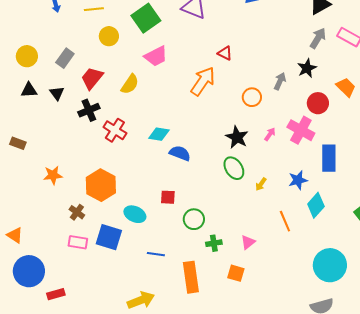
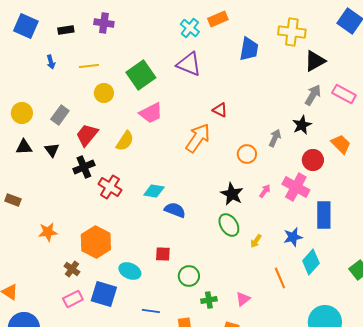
pink rectangle: (78, 242) -> (73, 299), turned -36

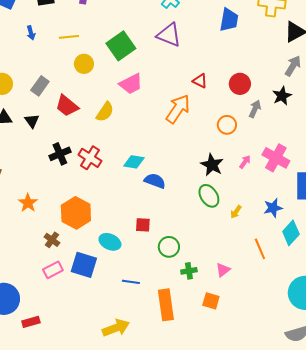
red trapezoid: (87, 135) -> (67, 106), turned -90
red circle: (313, 160) -> (240, 84), moved
black cross: (84, 167) -> (60, 154), moved
orange star: (48, 232) -> (28, 203), turned -30

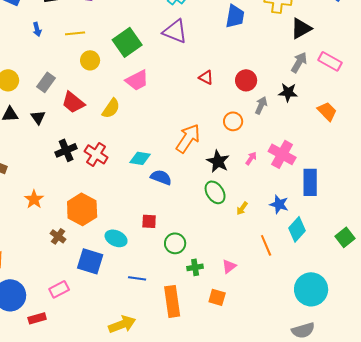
black star: (282, 96) -> (288, 92), turned 30
orange arrow: (178, 109) -> (188, 138), moved
blue star: (273, 208) -> (279, 204), turned 30
pink rectangle: (53, 270) -> (59, 289), moved

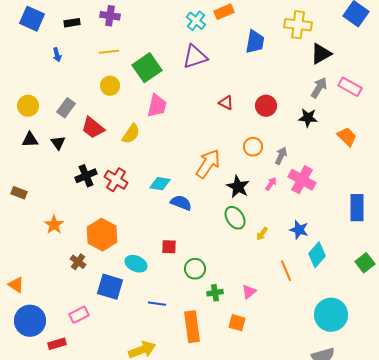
purple triangle: (175, 31) -> (195, 57), turned -40
yellow line: (75, 33) -> (109, 52), moved
pink trapezoid: (137, 80) -> (157, 106), turned -50
gray arrow: (261, 105) -> (281, 156), moved
blue rectangle: (310, 182) -> (357, 208), moved

